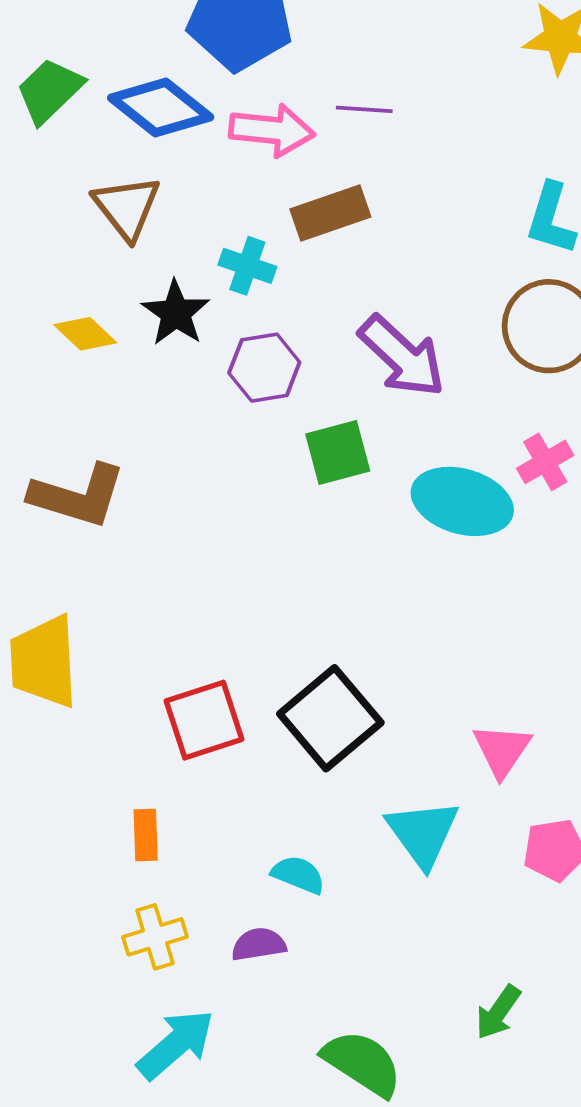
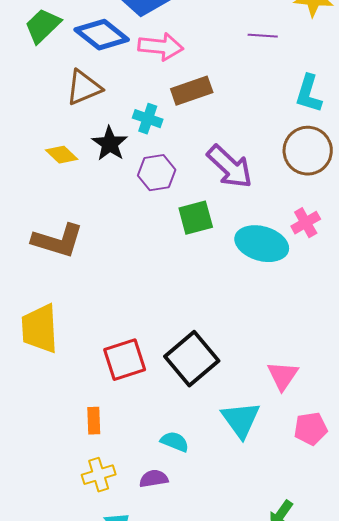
purple line: (364, 109) -> (263, 36), moved
brown triangle: (127, 207) -> (84, 88), turned 45

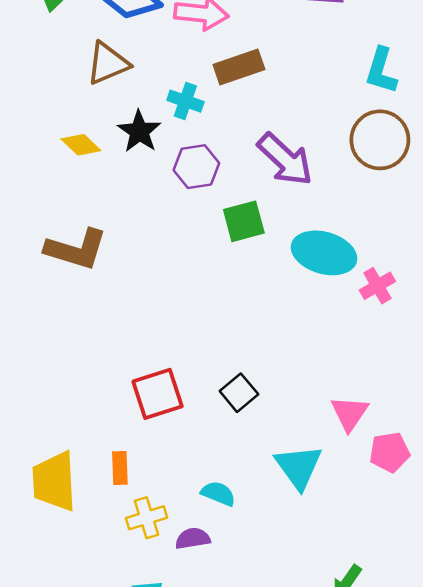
pink cross: (306, 223) -> (377, 286), moved
yellow trapezoid: (40, 329) -> (54, 481), moved
black square: (192, 359) -> (239, 393), size x0.6
pink pentagon: (311, 429) -> (390, 452), moved
yellow cross: (99, 475) -> (147, 518), moved

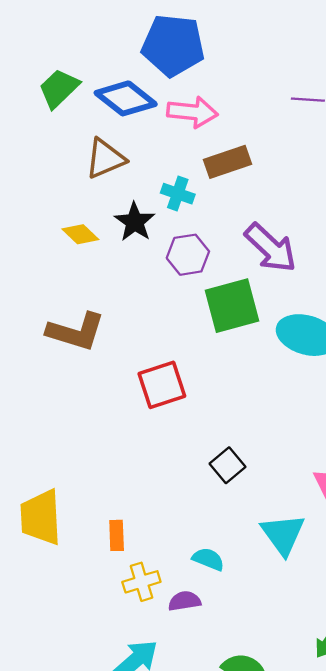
green square: (244, 221) -> (232, 306), size x1.4
red square: (158, 394) -> (162, 385), moved
yellow trapezoid: (54, 481) -> (41, 517), moved

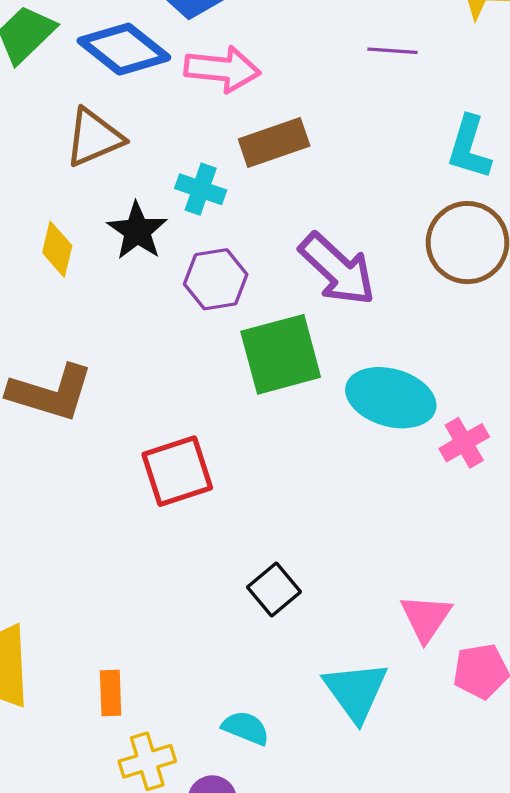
yellow diamond: (80, 234) -> (57, 249), turned 60

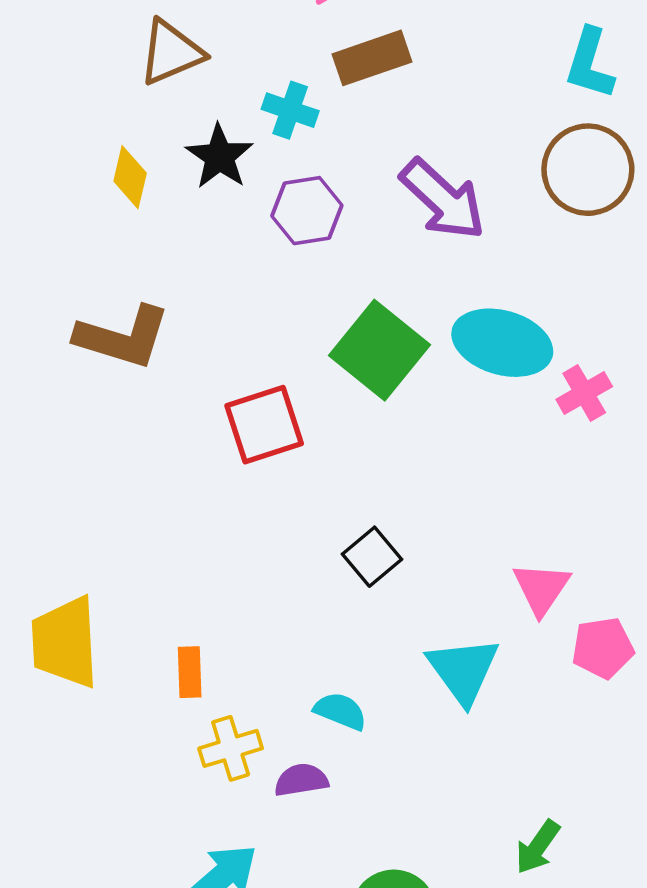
green square: (281, 354) -> (379, 350), moved, turned -36

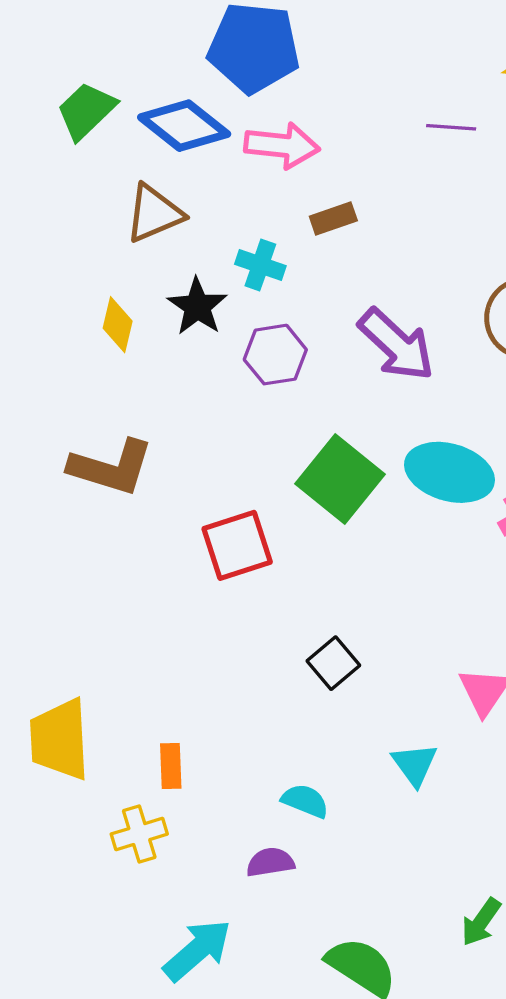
brown rectangle: (372, 58) -> (333, 219), size x0.7
cyan triangle: (463, 670) -> (415, 764), size x0.7
yellow cross: (231, 748) -> (139, 834), moved

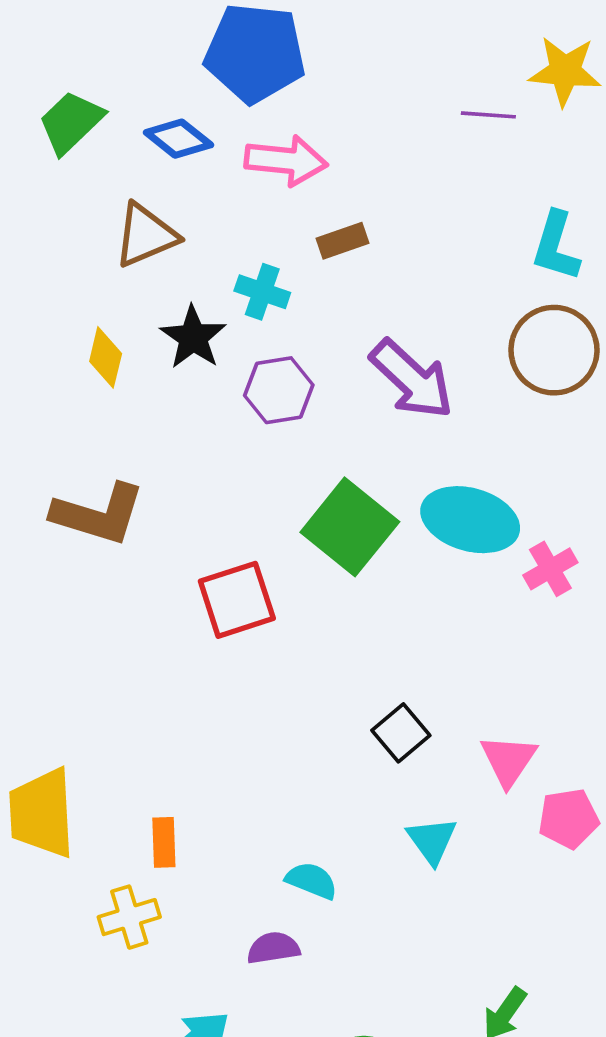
blue diamond: (184, 126) -> (178, 139), size x0.7
purple line: (451, 127) -> (488, 115), moved
black square: (333, 663) -> (401, 733), moved

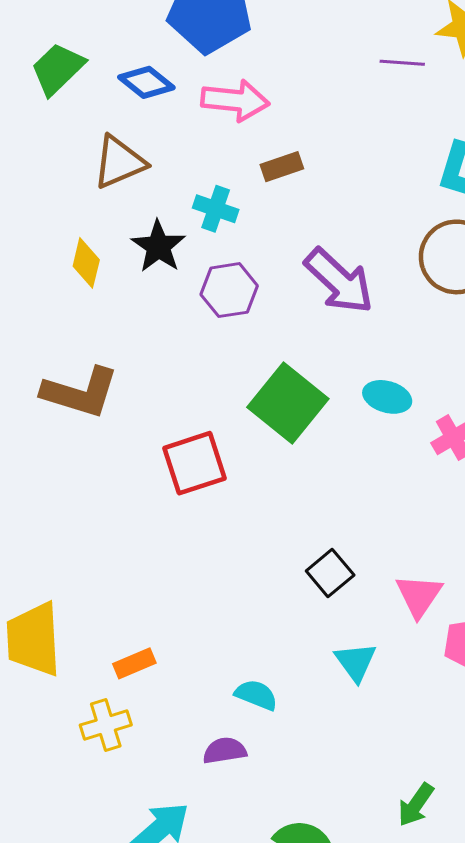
cyan ellipse: (470, 520) -> (387, 397), size x0.6
orange rectangle: (164, 842) -> (134, 663), turned 69

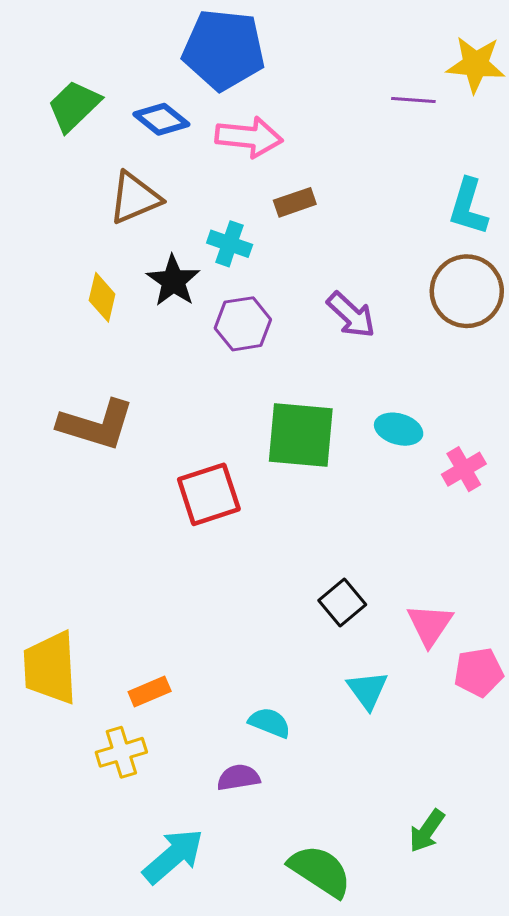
purple arrow: (339, 281) -> (351, 315), size x0.7
green square: (288, 403) -> (301, 435), turned -34

